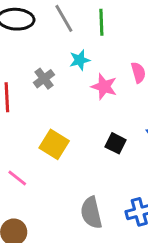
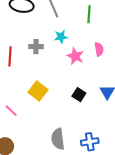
green line: (101, 22) -> (89, 14), moved
gray cross: (44, 79) -> (36, 47), turned 32

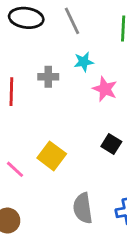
yellow square: (38, 91) -> (52, 156), moved

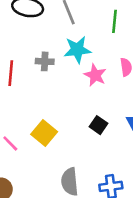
cyan star: (84, 62) -> (77, 50), size x1.5

